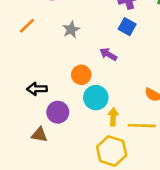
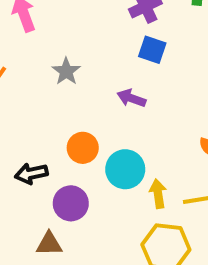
orange circle: (81, 75) -> (83, 148), moved

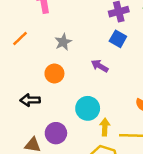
orange circle: (83, 148) -> (54, 73), moved
purple circle: (71, 203) -> (56, 133), moved

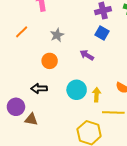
black arrow: (30, 100) -> (39, 88), moved
yellow arrow: (105, 127) -> (97, 95), moved
purple circle: (56, 133) -> (16, 107), moved

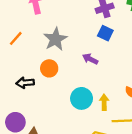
gray star: (57, 35) -> (55, 39), size x1.5
black arrow: (39, 88) -> (25, 83), moved

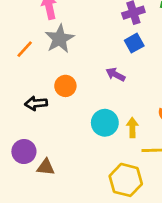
blue square: (105, 33) -> (134, 43), turned 35
gray star: (55, 39) -> (60, 39), moved

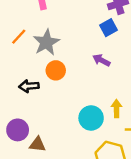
gray star: (60, 39) -> (46, 42), moved
blue square: (134, 43) -> (109, 28), moved
cyan circle: (105, 123) -> (91, 118), moved

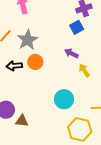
black arrow: (29, 86) -> (14, 66), moved
yellow arrow: (117, 109) -> (84, 70), moved, turned -32

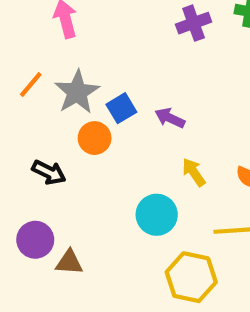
blue square: (77, 27) -> (121, 108), moved
black arrow: (14, 66) -> (49, 172), moved, turned -147
yellow arrow: (84, 70) -> (194, 172), moved

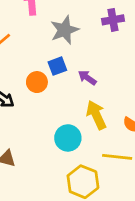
gray star: (77, 92) -> (65, 30), moved
yellow arrow: (194, 172) -> (96, 115), size x1.5

